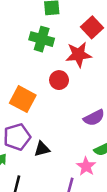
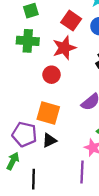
orange square: (23, 99) -> (48, 113), moved
purple pentagon: (17, 137) -> (24, 134), turned -30

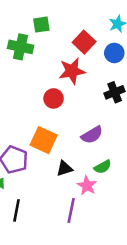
green cross: (28, 41) -> (21, 47), moved
black triangle: (49, 140) -> (65, 168), moved

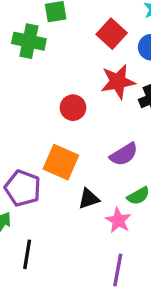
red star: (72, 71) -> (118, 82), moved
purple line: (71, 211) -> (118, 270), moved

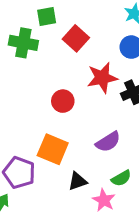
red square: (112, 34) -> (76, 38), moved

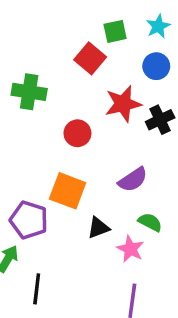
green square: (47, 17) -> (115, 31), moved
green cross: (23, 43) -> (29, 92), moved
green semicircle: (121, 178) -> (150, 222), turned -120

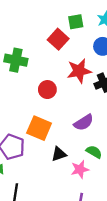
pink star: (130, 249) -> (80, 169), turned 30

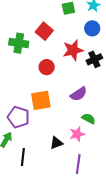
red square: (58, 39) -> (44, 31), moved
orange square: (39, 128) -> (41, 100), turned -30
black triangle: (59, 154) -> (56, 143), moved

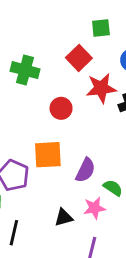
red square: (44, 31) -> (79, 58), moved
purple semicircle: (79, 94) -> (85, 170), moved, turned -36

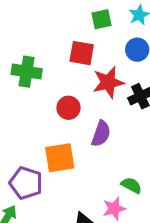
red square: (79, 58) -> (82, 53), turned -30
purple semicircle: (85, 170) -> (101, 134), moved

